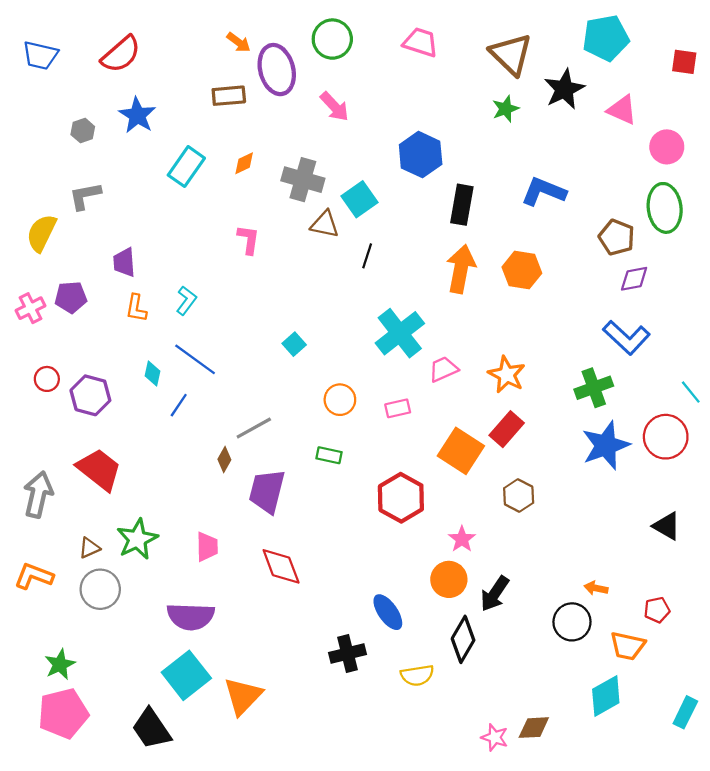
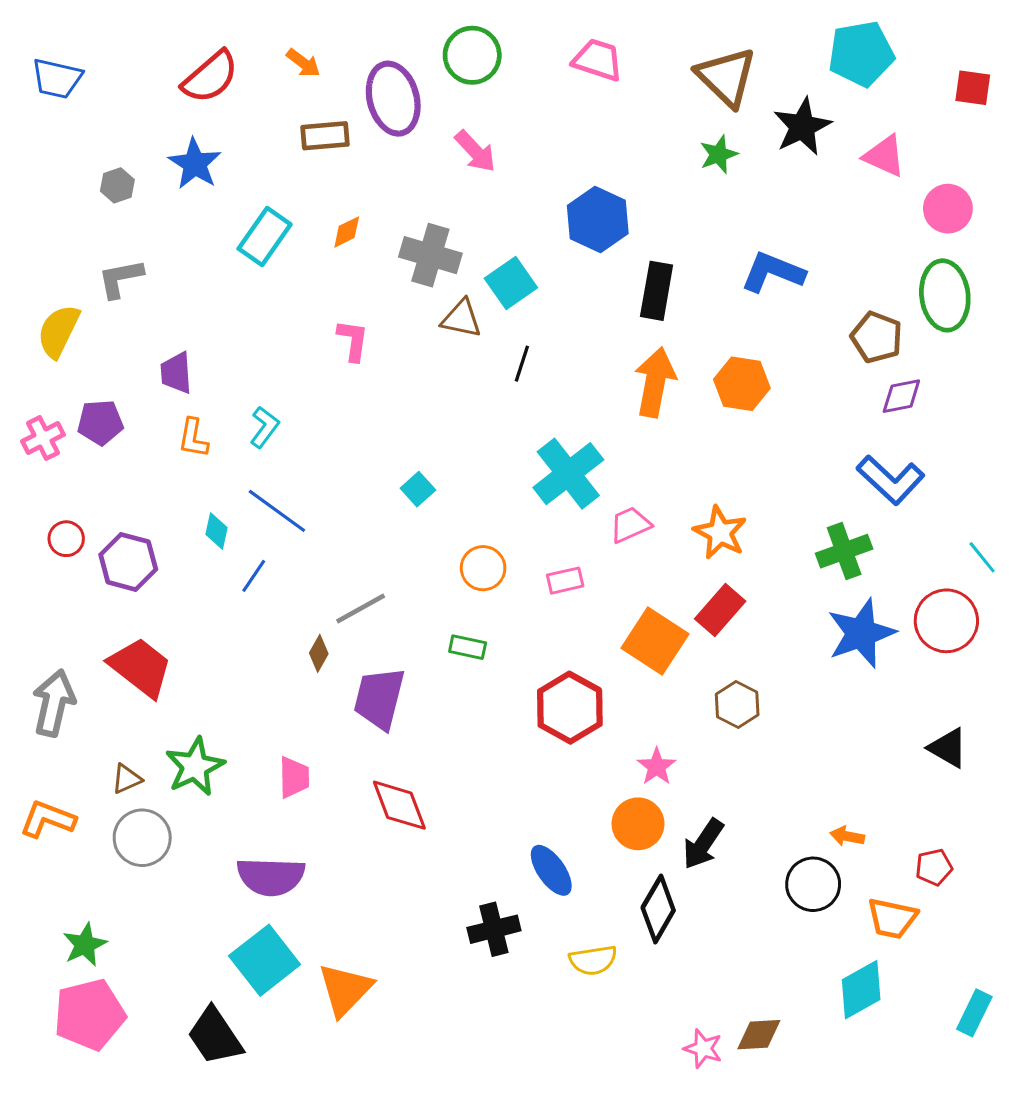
orange arrow: (239, 42) -> (303, 63), moved
red semicircle: (121, 54) -> (210, 77), moved

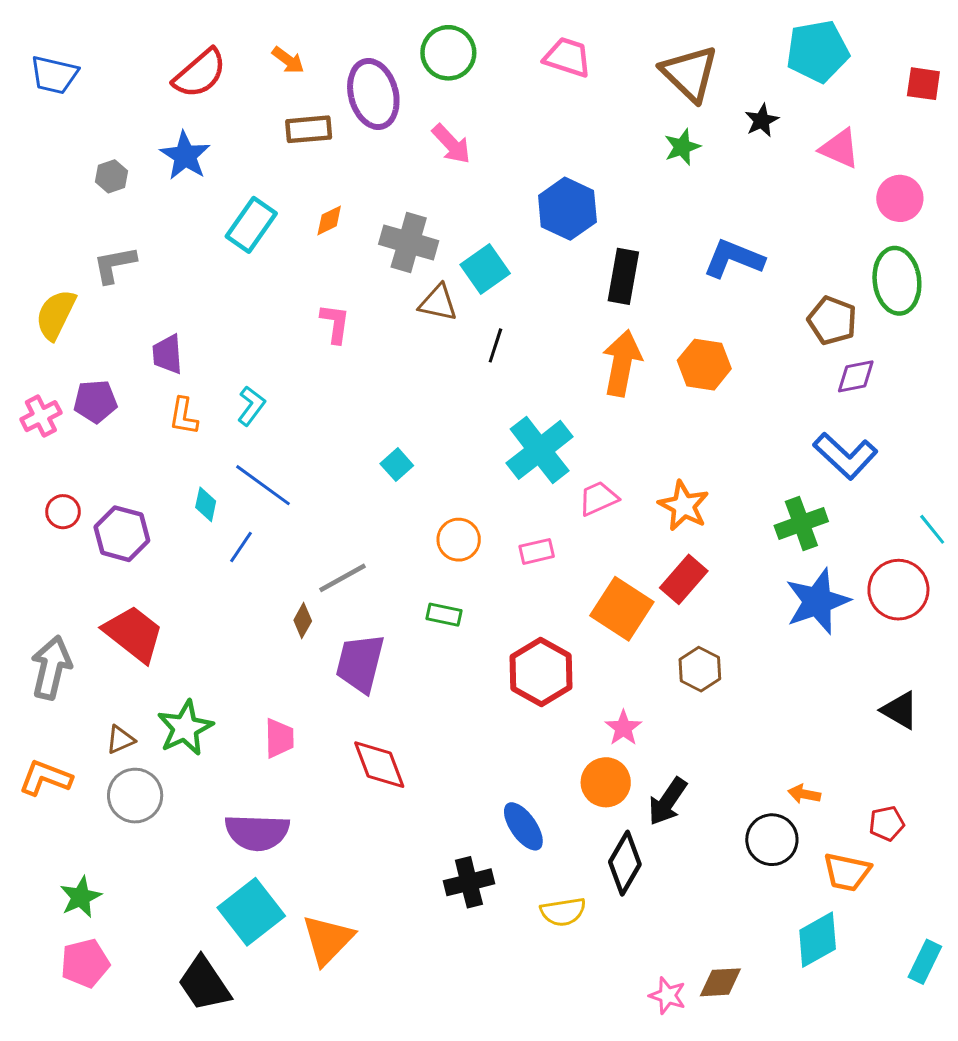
black star: (802, 127) -> (762, 120), size x0.6
pink pentagon: (89, 1014) -> (85, 963), size x0.7

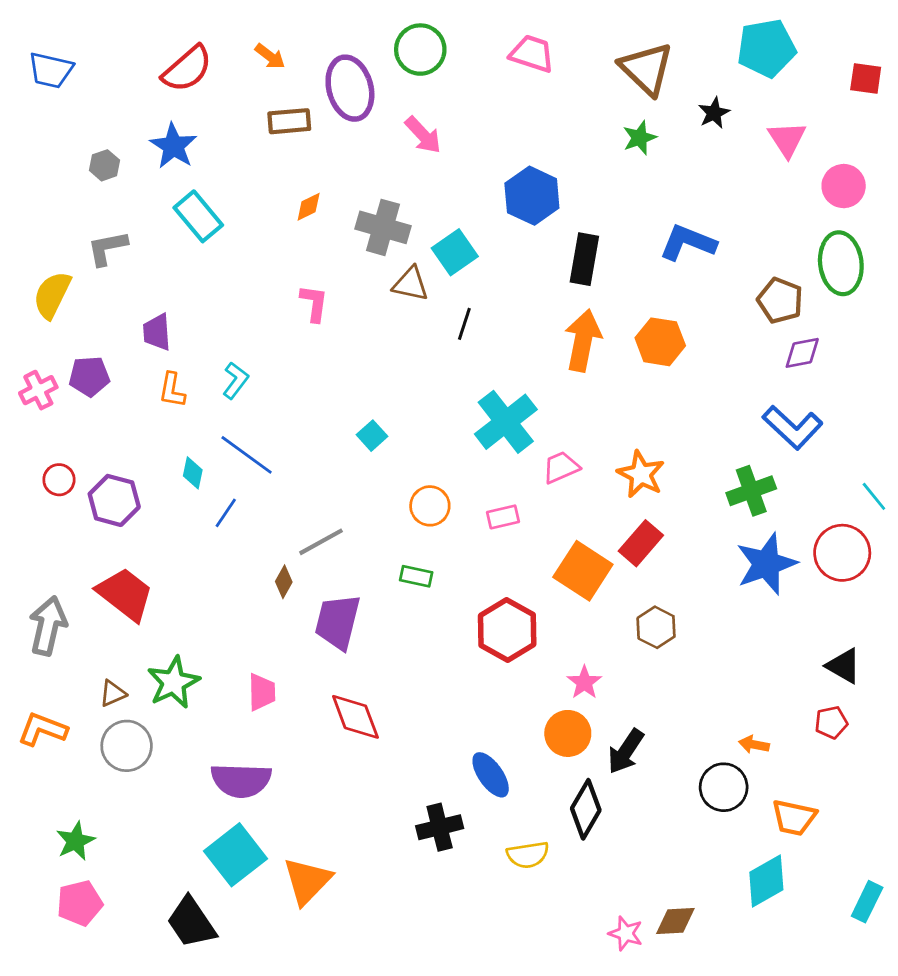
pink triangle: (840, 148) -> (787, 139), turned 33
cyan rectangle: (251, 225) -> (198, 216), moved, turned -75
red pentagon: (887, 823) -> (831, 722), moved

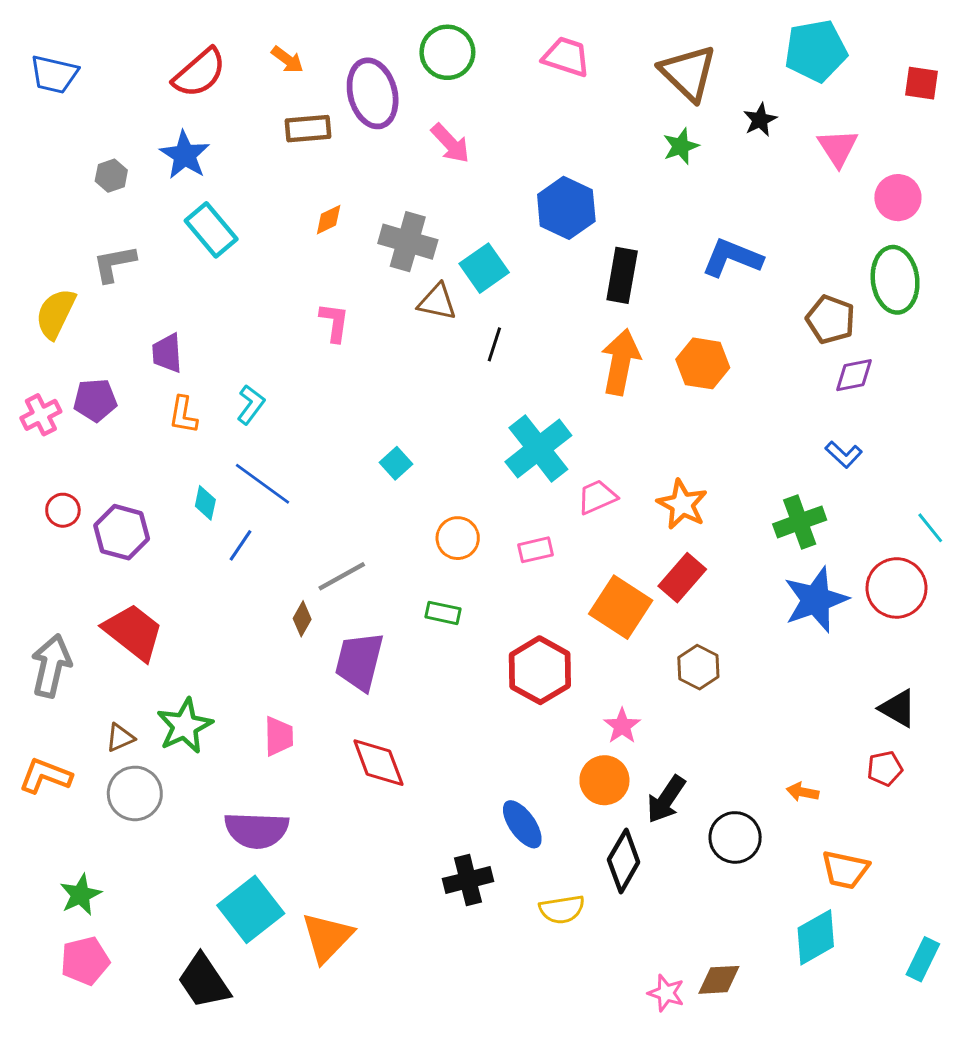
blue L-shape: (793, 427) -> (844, 454), size x0.6
black circle: (724, 787) -> (735, 837), moved

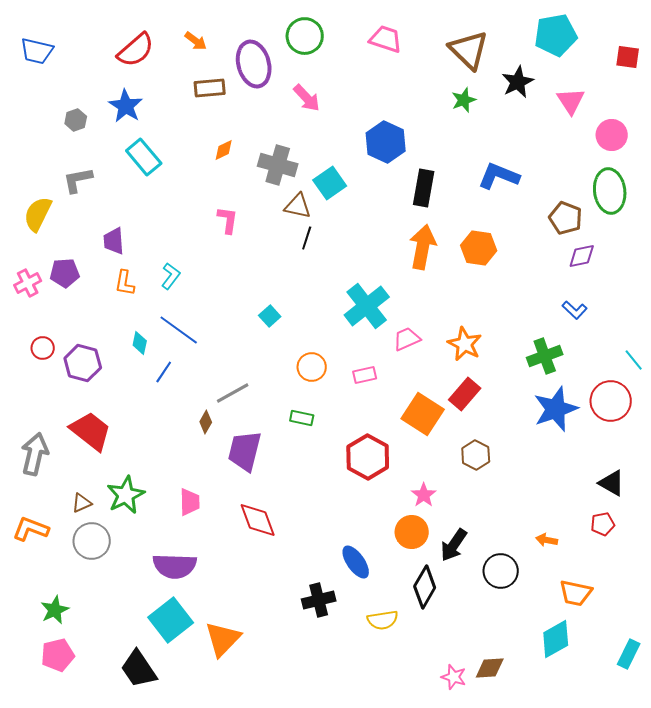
black star: (760, 120) -> (518, 82), size x1.4
black line: (494, 344) -> (307, 238), moved

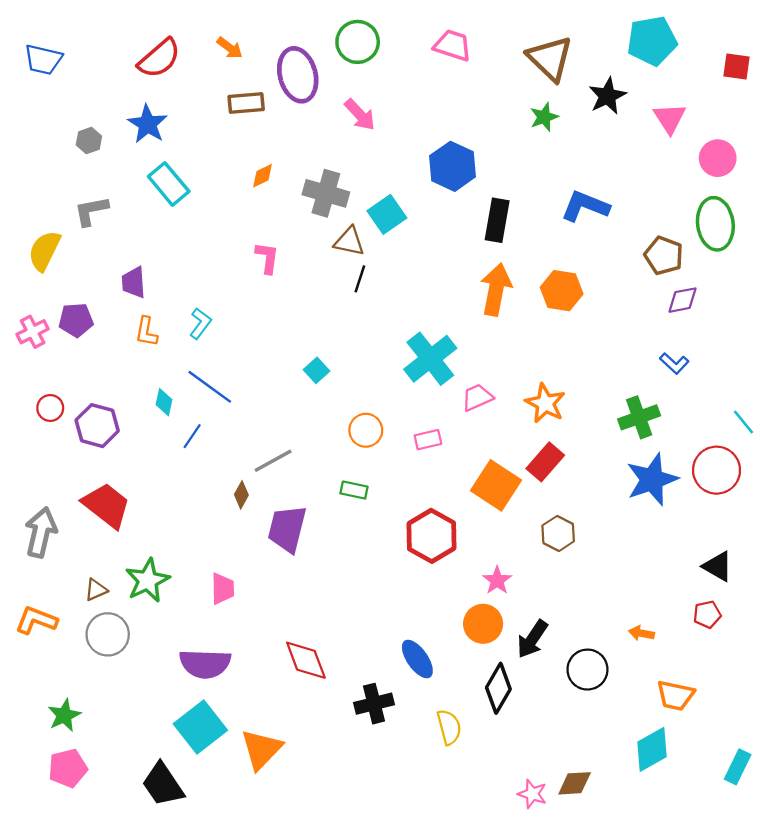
red diamond: (258, 520) -> (306, 660), moved
yellow semicircle: (383, 620) -> (449, 727), turned -96

